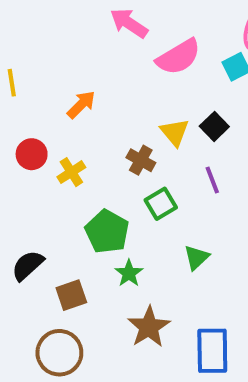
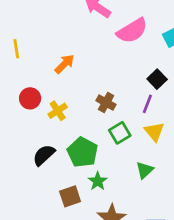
yellow triangle: (175, 132) -> (154, 132), moved
purple line: (212, 180) -> (147, 104), moved, turned 42
black semicircle: (28, 265) -> (44, 155), moved
brown square: (71, 295) -> (70, 196), moved

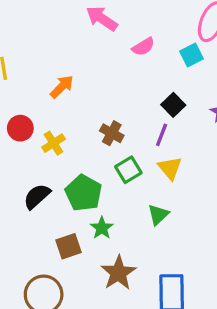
pink semicircle: (132, 31) -> (143, 47), size x0.6

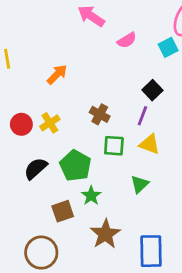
red circle: (20, 128) -> (21, 124), moved
yellow triangle: (170, 168) -> (150, 144), turned -30
green square: (128, 170) -> (114, 146), turned 35

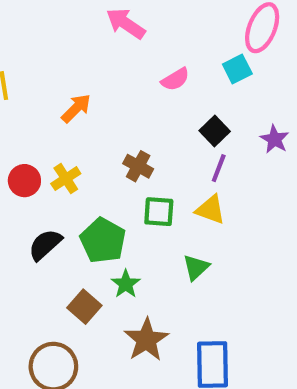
pink semicircle: (127, 40) -> (175, 79), moved
purple line: (142, 116) -> (219, 168), moved
brown square: (63, 211) -> (84, 307), turned -30

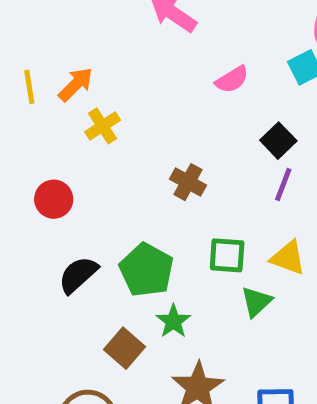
orange arrow: (76, 108) -> (76, 84), moved
yellow cross: (66, 179) -> (103, 126), moved
yellow triangle: (210, 210) -> (288, 258), moved
green square: (159, 212) -> (227, 255), moved

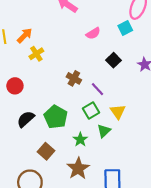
purple line: (283, 185) -> (97, 89), moved, turned -64
green square: (227, 255) -> (91, 111), turned -35
yellow triangle: (288, 258) -> (118, 112), turned 35
green star: (173, 321) -> (80, 139), moved

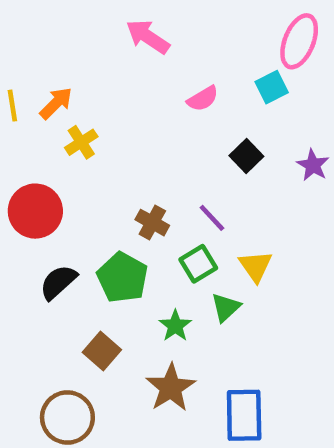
brown cross: (74, 78) -> (152, 223), moved
red circle: (15, 86) -> (35, 211), size x1.5

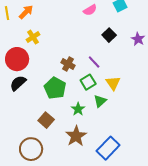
yellow cross: (81, 142) -> (33, 37), moved
black semicircle: (58, 282) -> (18, 83), moved
blue rectangle: (244, 415) -> (108, 148), turned 45

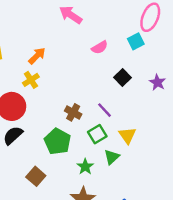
orange arrow: (26, 12) -> (37, 56), moved
brown square: (46, 120) -> (36, 176), moved

